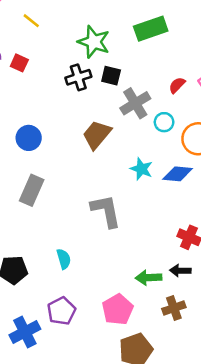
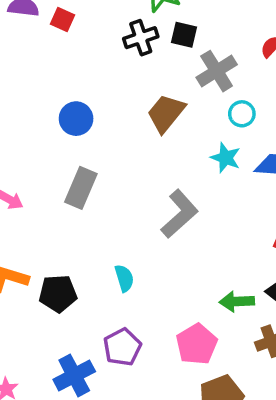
cyan circle: (164, 122) -> (242, 114), moved
gray L-shape: (106, 211) -> (180, 214), turned 60

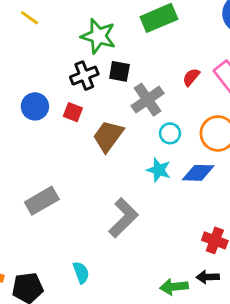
red square: (62, 20) -> (73, 112), moved
blue circle: (76, 119) -> (35, 106), moved
gray rectangle: (81, 188) -> (42, 201), turned 40

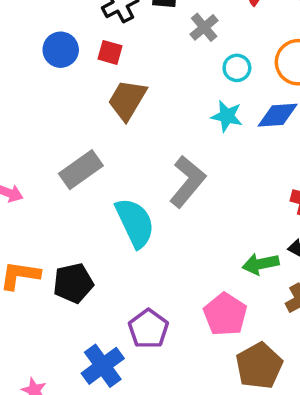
gray cross: (148, 100) -> (204, 27), size x0.7
brown trapezoid: (108, 136) -> (127, 100), moved
cyan semicircle: (81, 273) -> (135, 223), moved, size x1.8

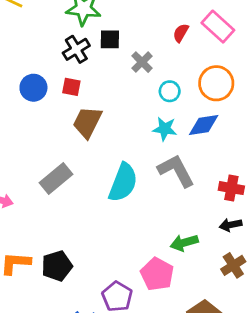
gray L-shape: (187, 182) -> (176, 171), moved, turned -63
cyan semicircle: (135, 223) -> (123, 183), moved, turned 51
green arrow: (261, 264) -> (184, 243), moved
pink pentagon: (225, 314) -> (157, 274), moved

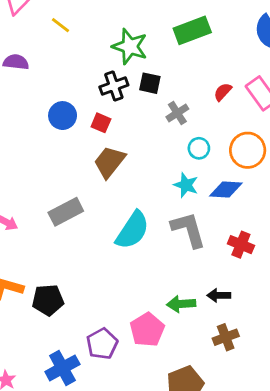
red cross: (231, 188) -> (241, 245), moved
black arrow: (231, 225) -> (219, 295), moved

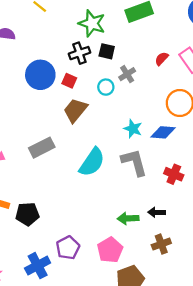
blue circle: (63, 116) -> (40, 75), size x1.4
cyan circle: (199, 148) -> (106, 87), moved
pink pentagon: (147, 330) -> (110, 250), moved

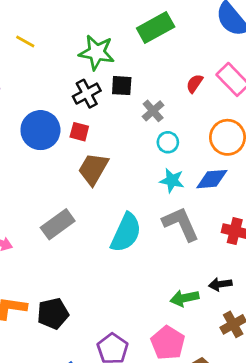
cyan circle: (106, 87) -> (168, 142), moved

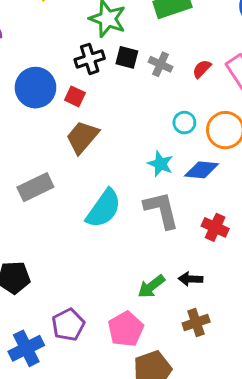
gray cross: (153, 111) -> (161, 64), moved, turned -35
cyan circle: (168, 142) -> (184, 123), moved
green arrow: (184, 298) -> (151, 286), turned -36

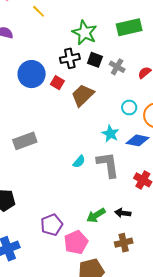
brown trapezoid: (82, 137) -> (83, 95), moved
cyan semicircle: (104, 209) -> (79, 162), moved, size x0.5
purple pentagon: (68, 325) -> (52, 225), moved

